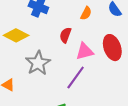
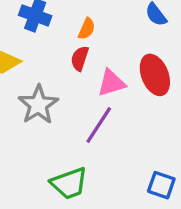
orange semicircle: (86, 13) -> (87, 29), moved

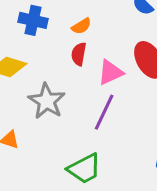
orange semicircle: (87, 29) -> (81, 26), turned 42

